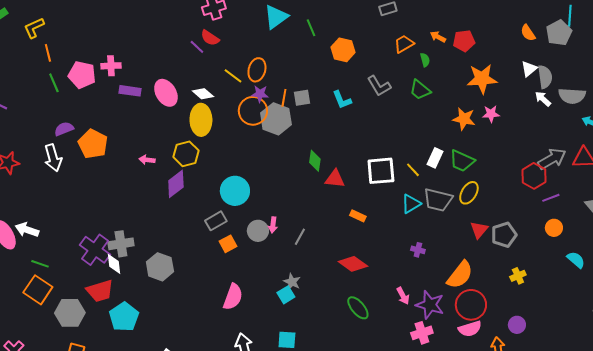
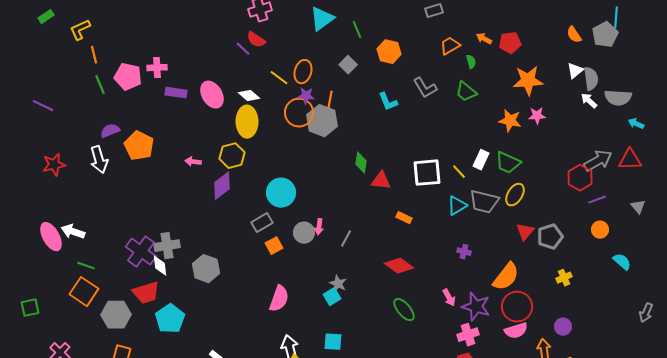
gray square: (302, 98) -> (348, 65), moved, turned -36

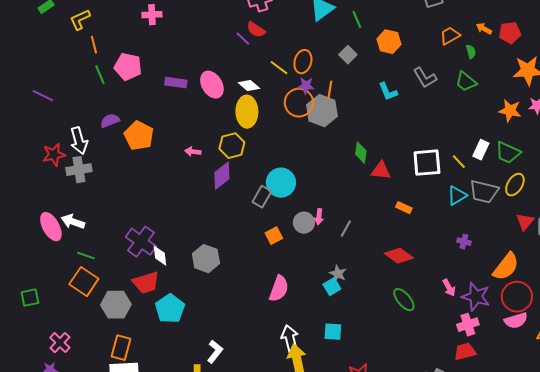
pink cross: (157, 68) -> (152, 15), moved
white arrow: (99, 160) -> (79, 141), moved
gray rectangle: (262, 223) -> (262, 197), moved, turned -30
gray cross: (167, 246) -> (79, 170), moved

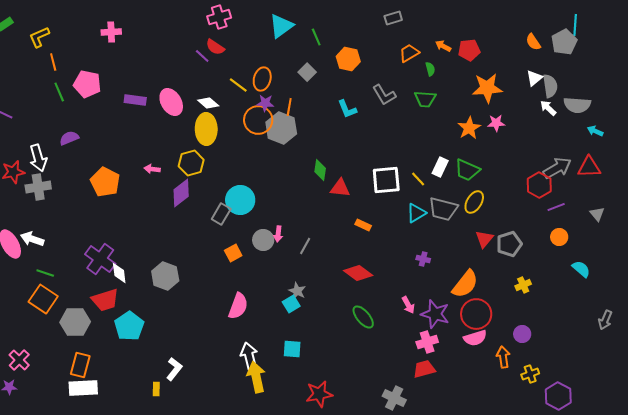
green trapezoid: (466, 82) -> (425, 99), turned -35
orange star: (510, 111) -> (469, 128), turned 30
orange pentagon: (139, 136) -> (105, 182), moved

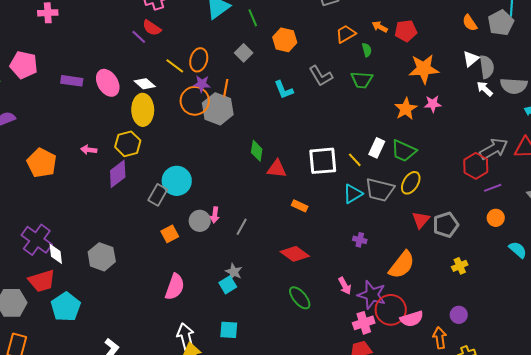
red circle: (476, 314) -> (391, 310), moved

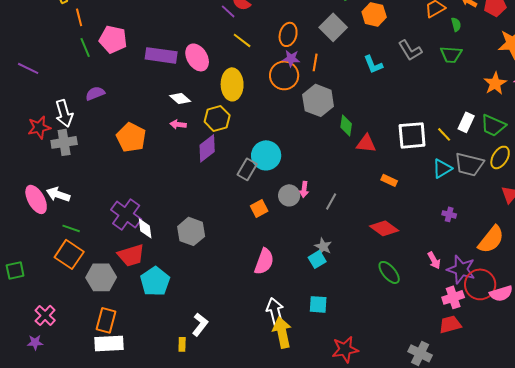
gray square: (244, 53) -> (333, 27), size x1.5
yellow line: (175, 66) -> (242, 40), moved
purple rectangle: (72, 81) -> (161, 55), size x1.4
white diamond: (145, 84) -> (180, 98), moved
gray hexagon: (218, 109) -> (318, 100), moved

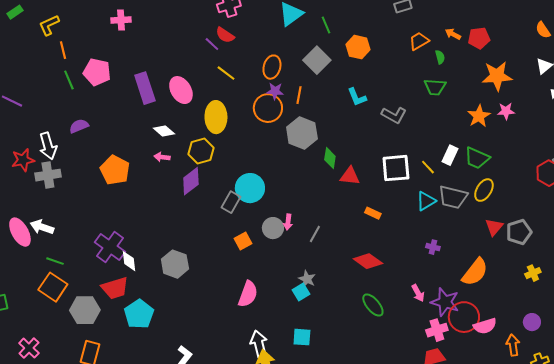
gray L-shape: (410, 50) -> (394, 115), moved, turned -30
purple rectangle: (161, 55) -> (145, 88), turned 64

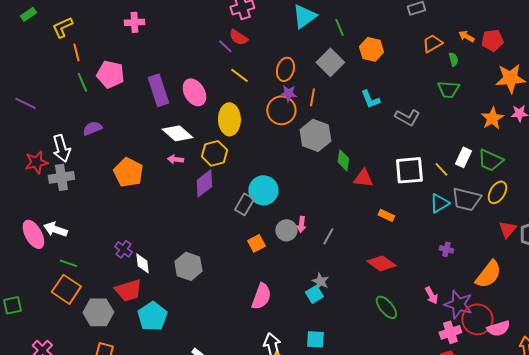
white diamond: (164, 131) -> (177, 133), size x1.4
purple cross: (110, 247) -> (123, 249), size x0.6

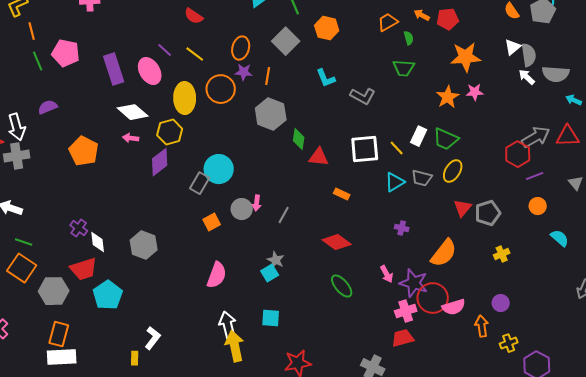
purple line: (225, 46) -> (165, 50), moved
orange circle: (281, 110) -> (221, 89), moved
gray trapezoid: (466, 199) -> (422, 178), size x0.7

